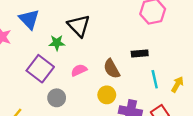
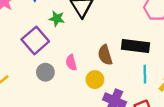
black rectangle: (140, 54) -> (135, 46), size x1.6
pink semicircle: (79, 70) -> (71, 63), moved, turned -91

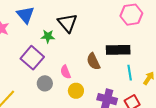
yellow circle: (95, 80) -> (76, 91), moved

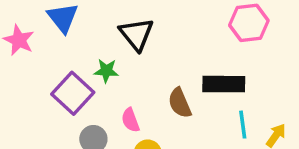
green star: (48, 36) -> (106, 71), moved

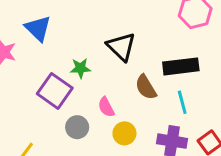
black triangle: (136, 34) -> (121, 47), moved
cyan line: (243, 125) -> (182, 102), moved

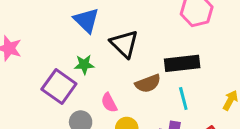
blue triangle: (38, 28) -> (86, 20), moved
brown semicircle: (146, 87) -> (148, 84), turned -80

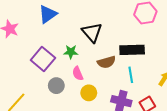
blue triangle: (86, 20) -> (48, 14), moved, turned 36
green star: (84, 65) -> (71, 52), moved

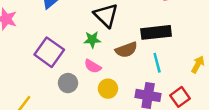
green star: (71, 52) -> (92, 40), moved
pink semicircle: (78, 73) -> (93, 66), turned -32

